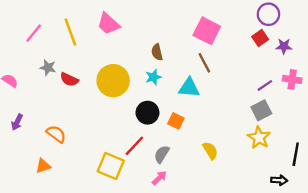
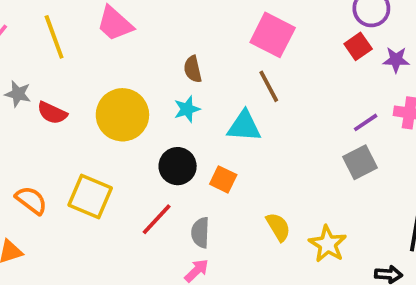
yellow star: (259, 138) -> (328, 244), moved
gray semicircle: (162, 154) -> (200, 233), turned -30
yellow square: (111, 166) -> (90, 197), moved

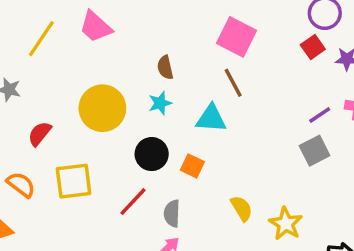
yellow line: (54, 37) -> (41, 39), turned 54
red semicircle: (52, 113) -> (40, 134), moved, turned 104
yellow square: (90, 197) -> (74, 181), turned -30

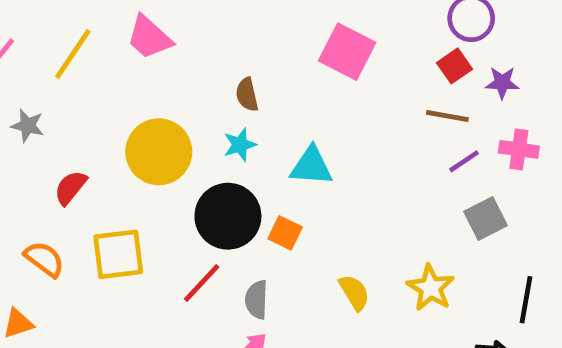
brown line: (233, 83) -> (447, 116), moved, turned -52
gray square: (315, 151) -> (485, 219), moved
black circle: (152, 154) -> (228, 216), size x1.4
yellow star: (286, 224) -> (431, 288), moved

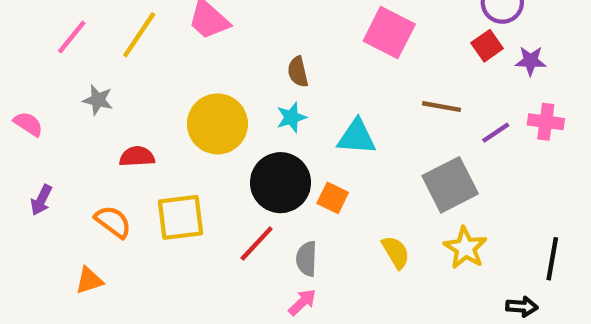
brown line: (447, 116) -> (441, 107), moved
red semicircle: (71, 188) -> (137, 157), turned 48
gray square: (485, 219) -> (450, 185), moved, size x1.4

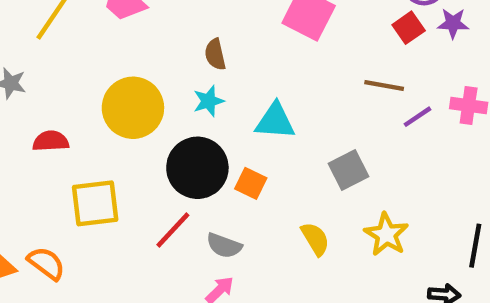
purple star: (531, 61) -> (453, 23), moved
brown line: (441, 107) -> (384, 86), moved
gray square: (450, 185) -> (349, 170), moved, size x0.7
orange semicircle: (113, 222) -> (46, 263), moved
gray semicircle: (307, 259) -> (224, 246), turned -72

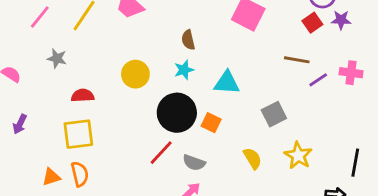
yellow circle: (133, 108) -> (135, 74), size x0.7
yellow square: (95, 203) -> (78, 134), moved
orange semicircle: (46, 263) -> (80, 174), turned 40

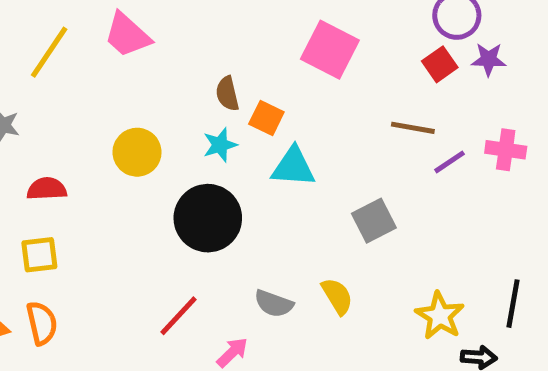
orange square: (211, 123) -> (266, 118), moved
yellow square: (78, 134) -> (39, 255), size x0.7
red line: (161, 153) -> (179, 316), moved
yellow star: (298, 156) -> (440, 316), moved
gray semicircle: (194, 163) -> (274, 304), moved

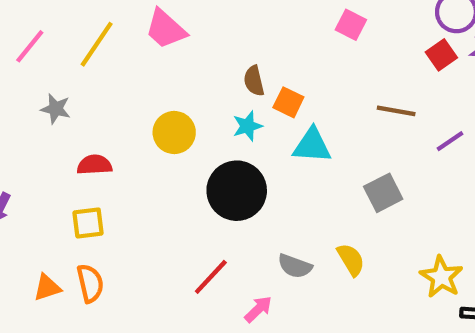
pink square: (330, 50) -> (351, 25), moved, size x0.6
brown line: (413, 128) -> (396, 111), moved

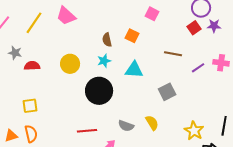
orange square: (288, 102) -> (132, 36), moved
red semicircle: (94, 165) -> (32, 66), moved
red line: (211, 277) -> (87, 131), turned 42

